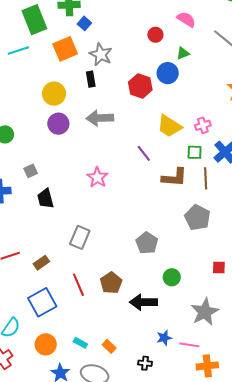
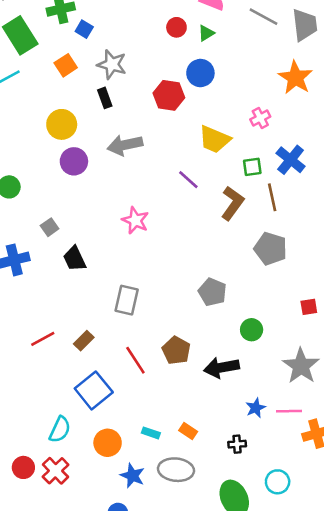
orange square: (65, 49) -> (66, 65), size x0.7
green triangle: (183, 53) -> (206, 33), moved
pink cross: (203, 125) -> (260, 118), moved
brown L-shape: (174, 177) -> (232, 203), turned -48

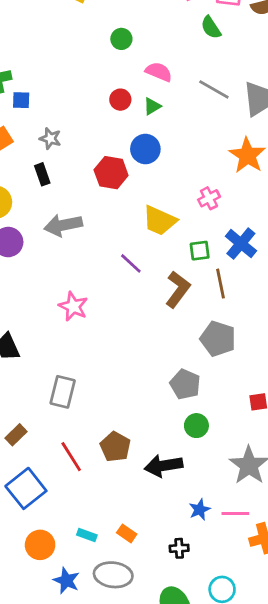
blue square: (84, 29) -> (21, 100), turned -30
gray star: (112, 64) -> (50, 138), size x0.7
gray pentagon: (212, 292) -> (185, 384), moved

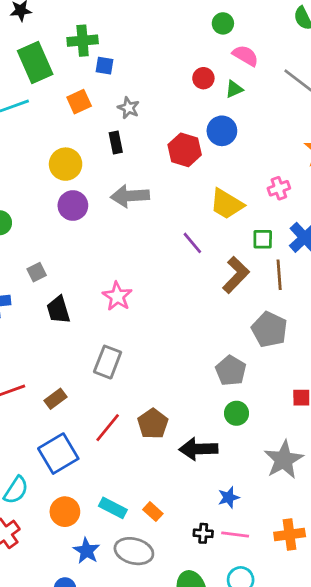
green circle: (121, 39) -> (223, 23), moved
pink star: (73, 306) -> (117, 296), moved
red line: (71, 457) -> (108, 428), turned 64
pink line: (235, 514) -> (235, 535), moved
cyan rectangle: (87, 535) -> (113, 508), size x1.4

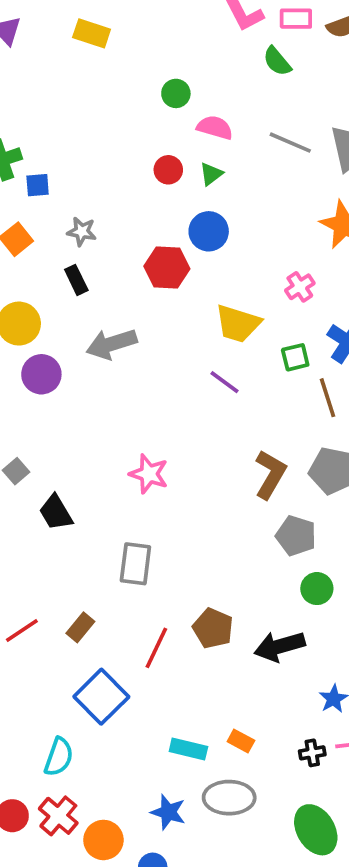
purple line: (192, 243) -> (225, 382), moved
brown L-shape: (236, 275) -> (270, 474), moved
pink star: (117, 296) -> (149, 474), moved
orange circle: (65, 512) -> (103, 840), moved

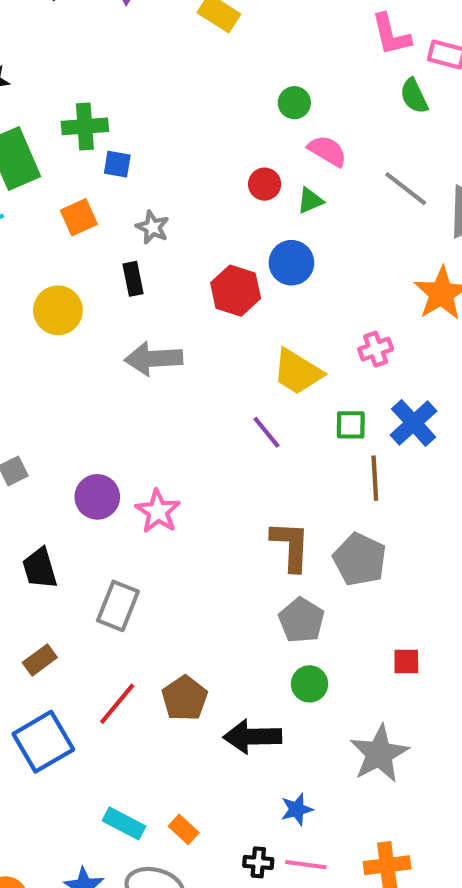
purple circle: (41, 374) -> (97, 497), moved
brown L-shape: (270, 474) -> (291, 546), turned -42
black trapezoid: (56, 512) -> (40, 568), moved

